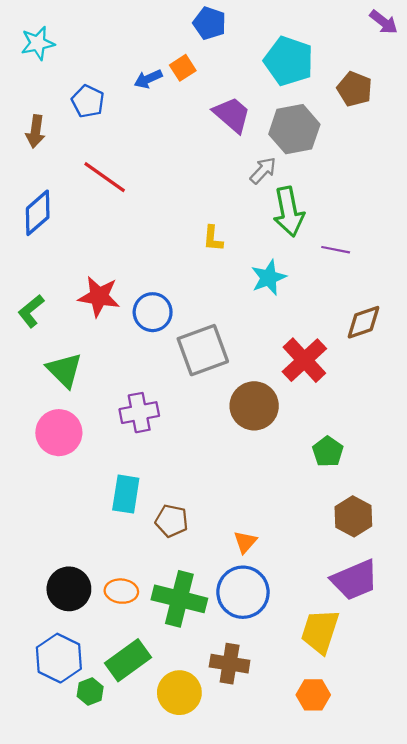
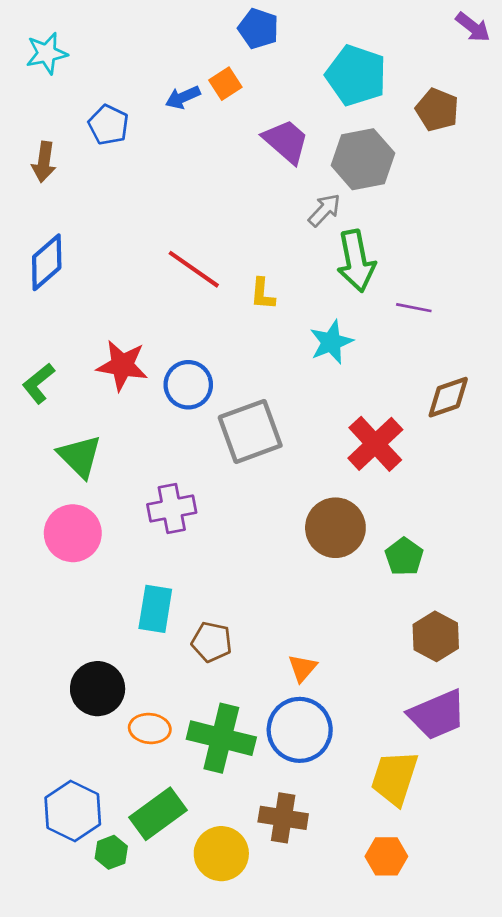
red line: (105, 177) -> (194, 269), moved
brown circle: (254, 406) -> (335, 528), moved
black circle: (69, 589) -> (98, 689), moved

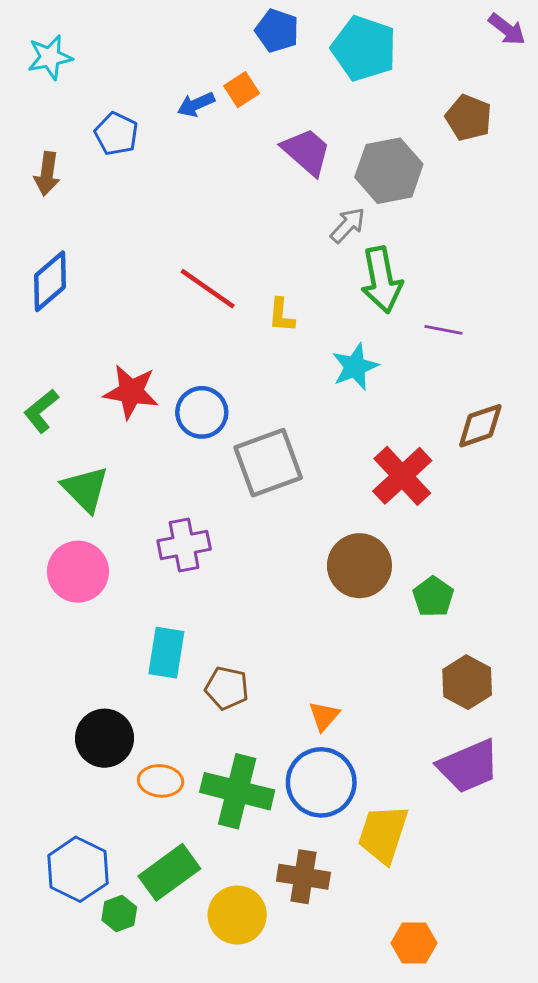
cyan pentagon: (356, 75) -> (364, 48), moved
yellow trapezoid: (395, 778) -> (383, 834), moved
orange hexagon: (386, 856) -> (414, 943), moved

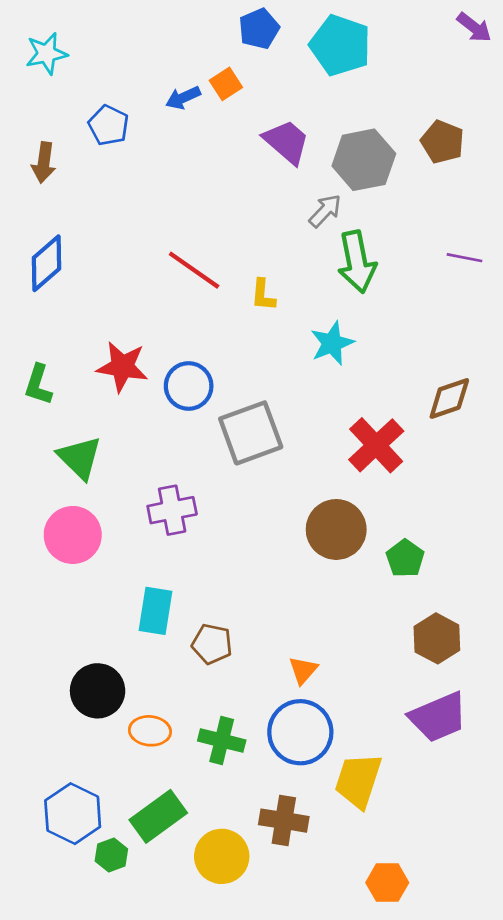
blue pentagon: (277, 31) -> (259, 29), turned 30
brown pentagon: (469, 118) -> (442, 142), moved
purple line: (443, 330) -> (464, 258), moved
green L-shape: (41, 411) -> (38, 385), turned -33
green cross: (237, 791) -> (222, 741), size x0.7

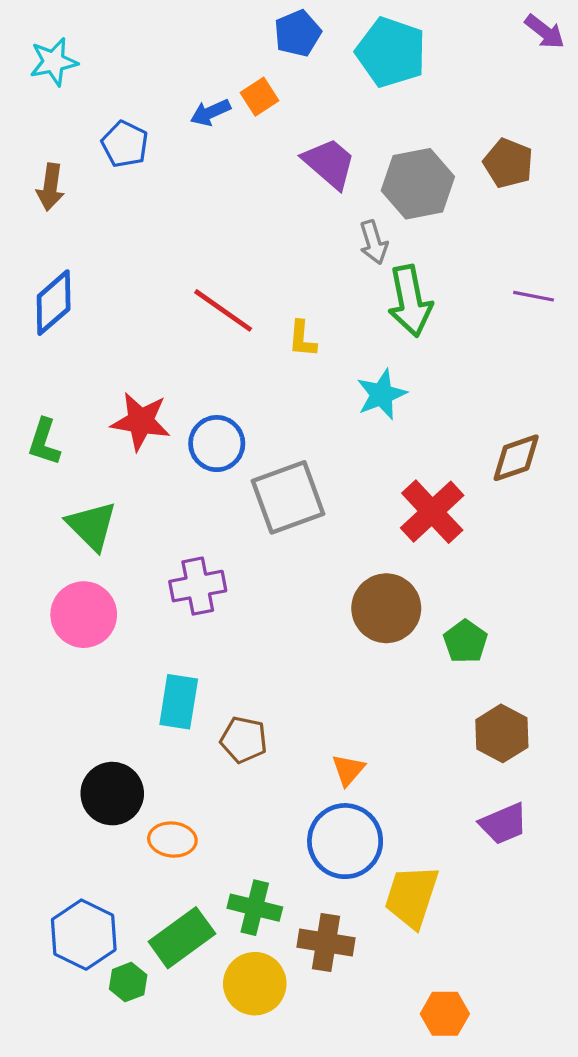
gray arrow: (325, 211) -> (374, 242), turned 120
purple trapezoid: (438, 717) -> (503, 824), size x0.7
green cross: (222, 741) -> (255, 908), moved

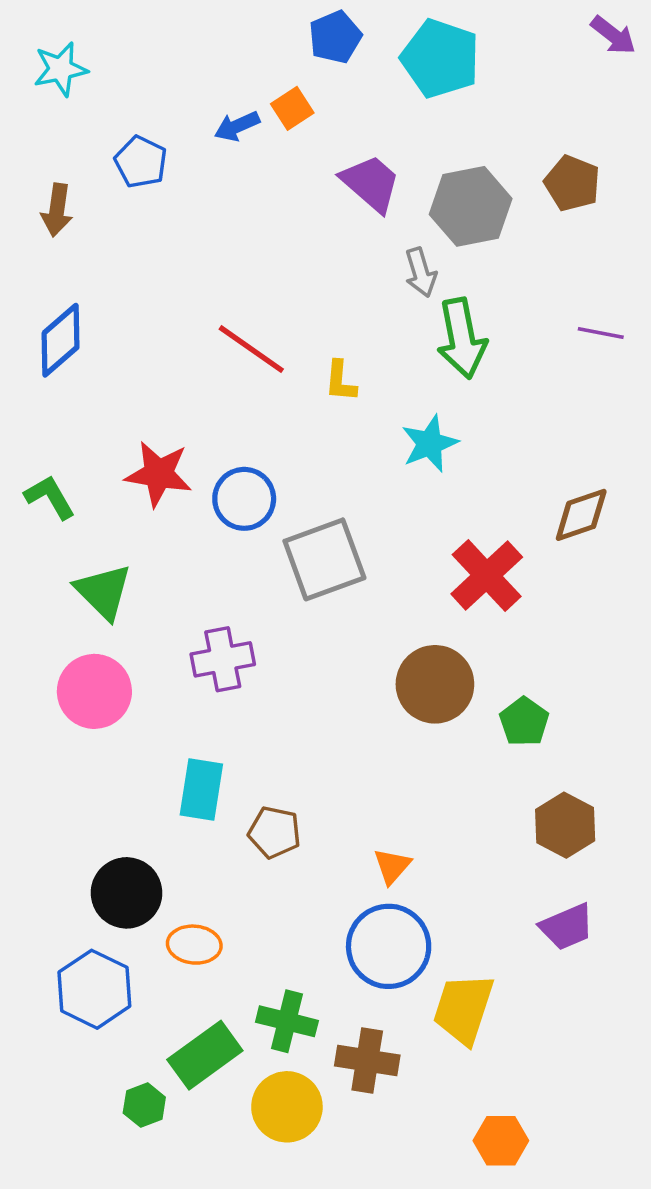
green L-shape: (44, 442) -> (50, 497), turned 132
blue hexagon: (84, 935) -> (94, 989), moved

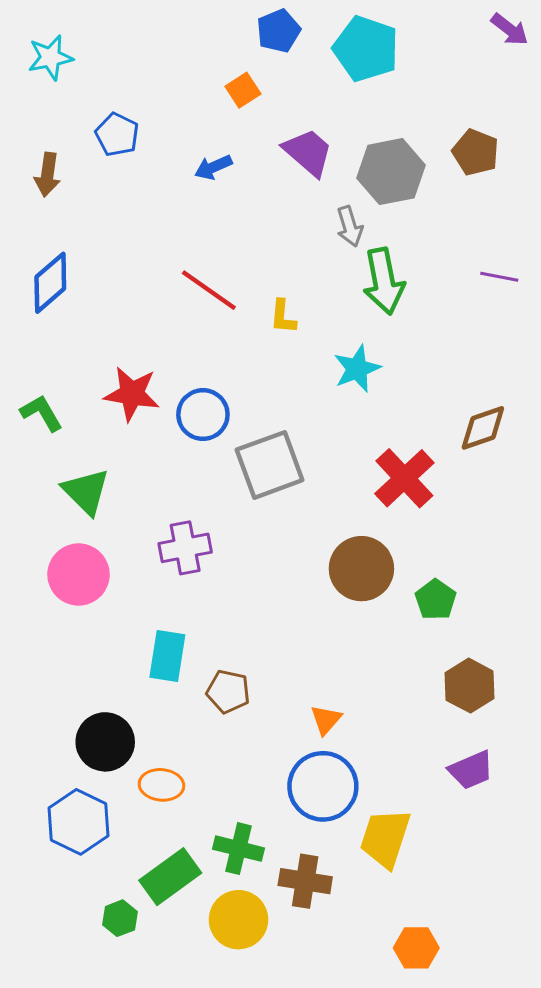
blue arrow: (237, 126) -> (213, 167), moved

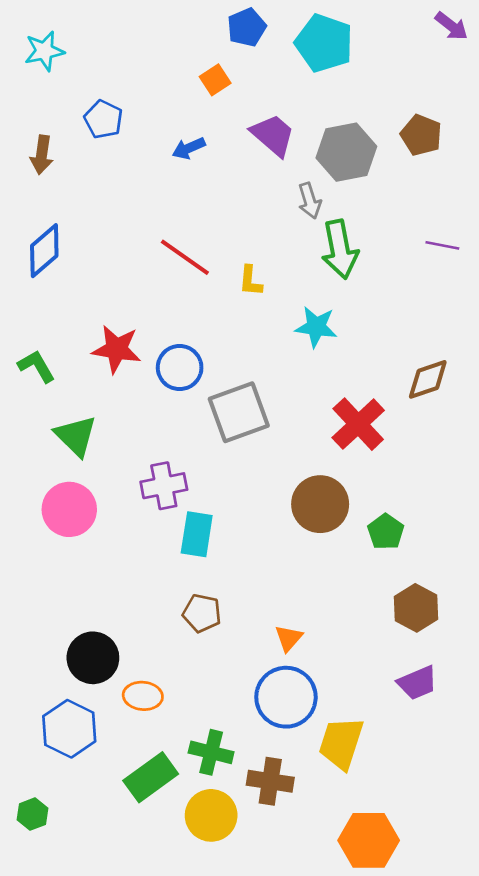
cyan star: (357, 369) -> (316, 327), turned 30
cyan rectangle: (167, 656) -> (197, 534), moved
green hexagon: (120, 918) -> (32, 814), moved
orange hexagon: (416, 948) -> (369, 840), size x1.5

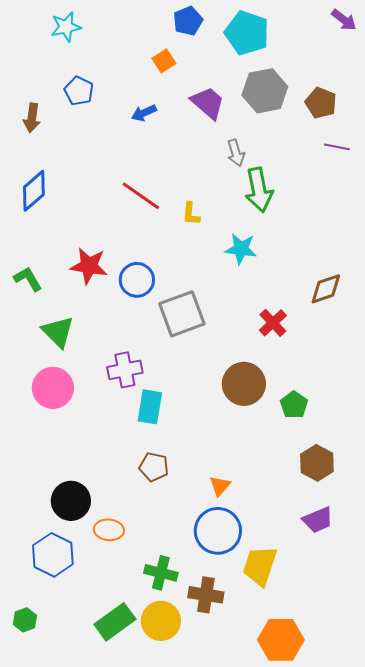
cyan star: (44, 51) -> (66, 27), moved
gray hexagon: (346, 152) -> (265, 91), moved
purple line: (442, 245) -> (337, 147), moved
red cross: (358, 424) -> (273, 323), size x0.7
green rectangle: (151, 777) -> (115, 622), moved

